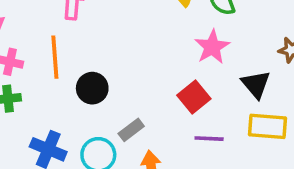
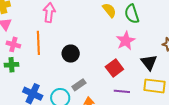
black circle: (92, 88) -> (71, 54), moved

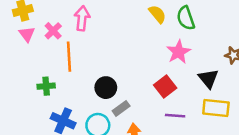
pink cross: (13, 44) -> (53, 31), moved, turned 32
black circle: (71, 54) -> (106, 88), moved
green cross: (11, 65) -> (46, 86), moved

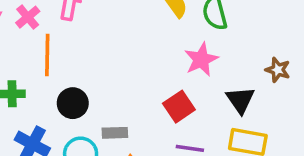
black circle: (106, 88) -> (73, 103), moved
gray rectangle: (121, 108) -> (115, 133), turned 30

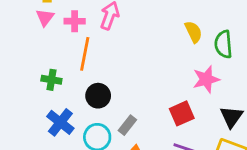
pink cross: (28, 17) -> (75, 21), turned 30
gray rectangle: (115, 133) -> (127, 125), turned -60

